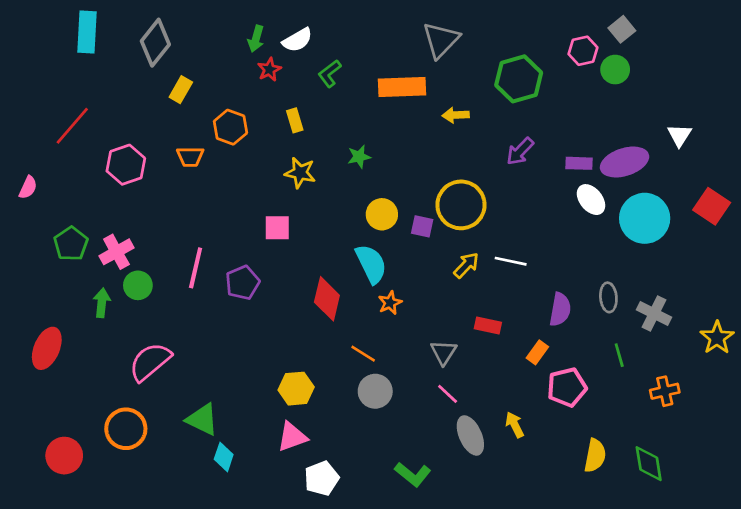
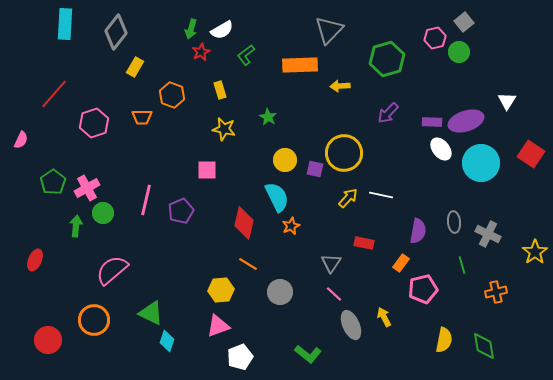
green star: (359, 157) -> (268, 117), turned -30
red ellipse: (47, 348) -> (35, 260), size x0.7
orange line: (363, 354) -> (248, 264), moved

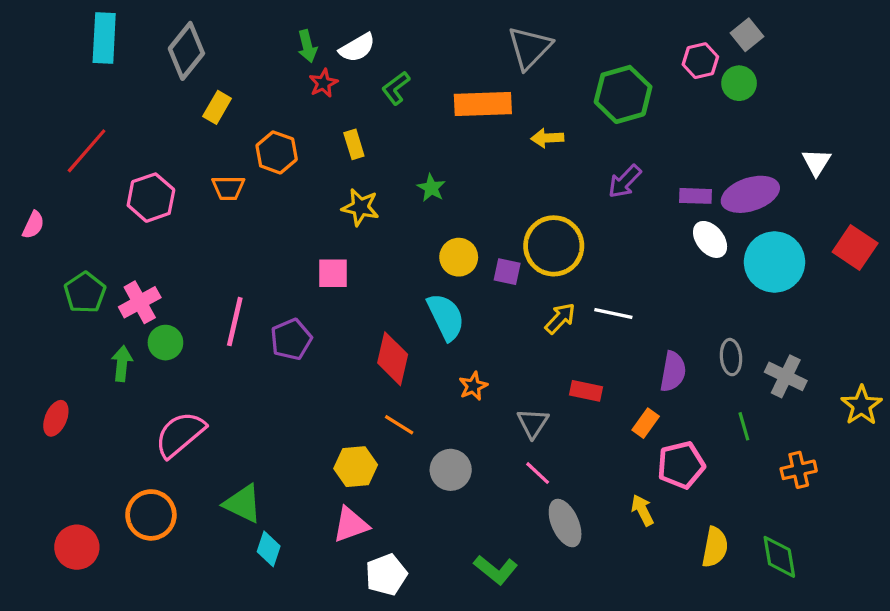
green arrow: (191, 29) -> (307, 46), turned -30
orange star: (291, 226) -> (473, 386), moved
yellow arrow: (384, 317) -> (642, 510), moved

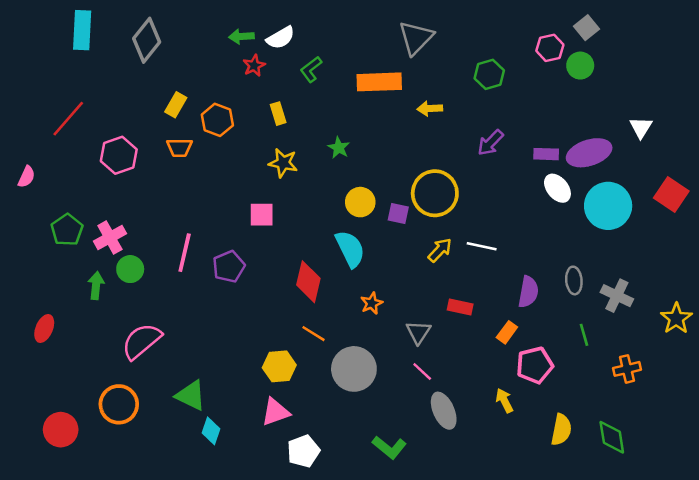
green arrow: (307, 46) -> (241, 36), turned 100
green hexagon: (623, 94) -> (489, 74), size x0.7
yellow rectangle: (217, 107) -> (176, 105), moved
gray circle: (451, 470) -> (354, 369), size x1.4

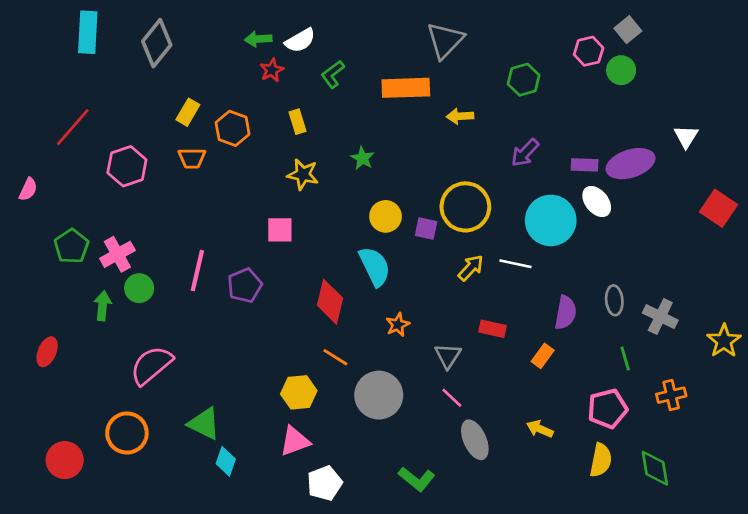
cyan circle: (608, 206) -> (551, 220), moved
pink pentagon: (535, 365) -> (608, 409), moved
yellow arrow: (504, 401) -> (540, 429), turned -40

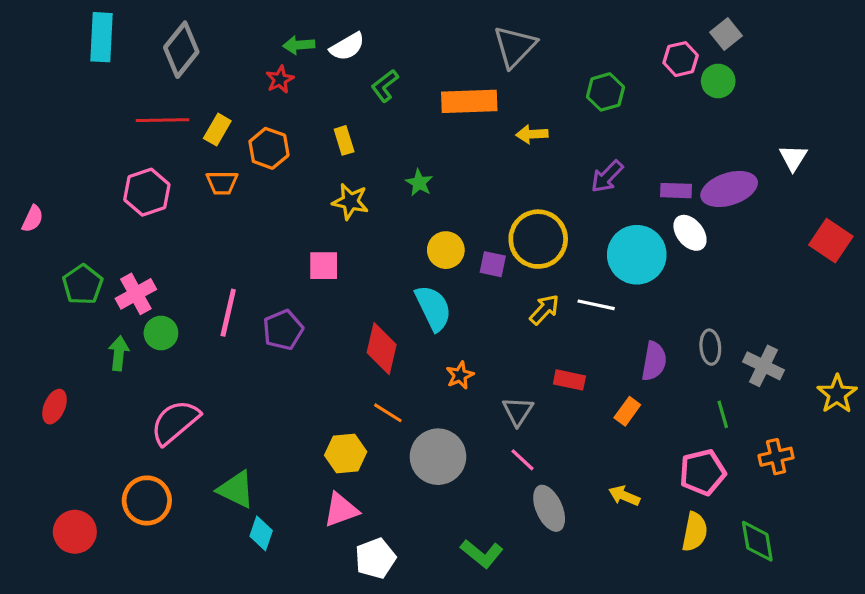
red star: (272, 70) -> (280, 79), moved
red line: (73, 127) -> (163, 120), moved, turned 48

